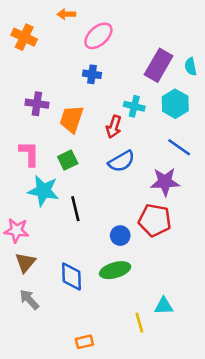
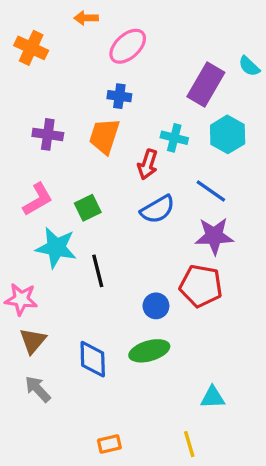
cyan semicircle: (191, 67) -> (249, 66), moved, turned -36
orange trapezoid: (72, 119) -> (104, 136), moved
blue line: (179, 147) -> (211, 191), moved
pink L-shape: (29, 154) -> (38, 199), turned 60
yellow line: (139, 323) -> (189, 444), moved

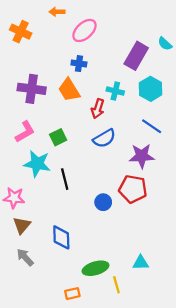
purple cross: (48, 134) -> (32, 89), size x1.4
orange trapezoid: (104, 136) -> (69, 90), turned -50
blue line: (211, 191) -> (152, 126), moved
green ellipse: (149, 351) -> (95, 268), moved
yellow line: (189, 444) -> (116, 285), moved

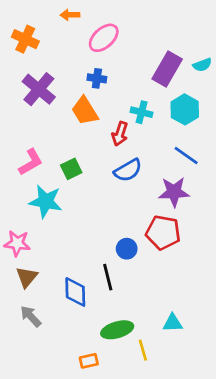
cyan semicircle: (165, 44) -> (202, 65), moved, turned -64
purple cross: (32, 89) -> (39, 89), moved, turned 32
black line: (65, 179) -> (108, 277), moved

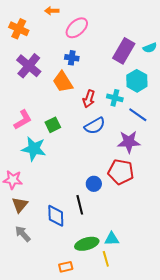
cyan cross: (142, 112) -> (115, 98), moved
cyan triangle: (173, 323) -> (112, 239), moved

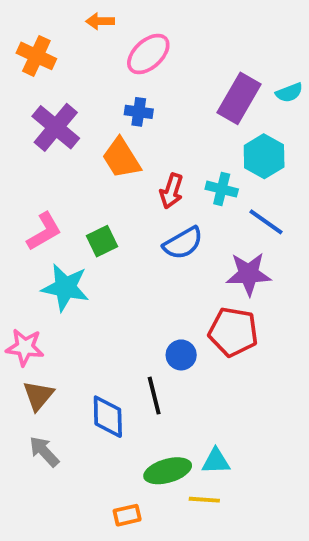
yellow line: (106, 259) -> (204, 500), turned -70

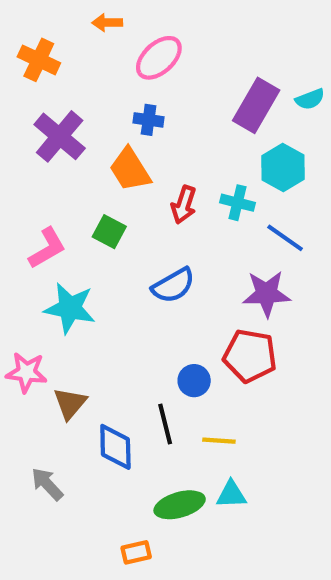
green square: (102, 241) -> (109, 232), moved, turned -36
blue semicircle: (183, 243) -> (173, 285), moved
brown triangle: (38, 396) -> (70, 403), moved
yellow line: (204, 500) -> (219, 441), moved

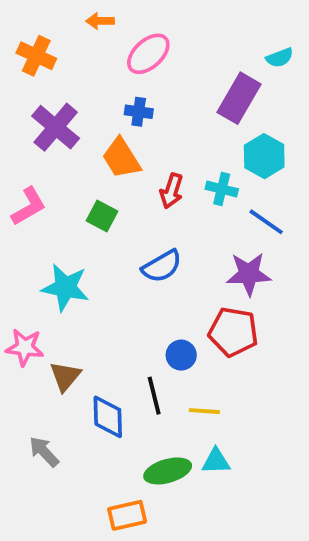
cyan semicircle: (310, 99) -> (280, 58), moved
pink L-shape: (47, 248) -> (29, 206), moved
orange rectangle: (136, 552) -> (127, 515), size x1.4

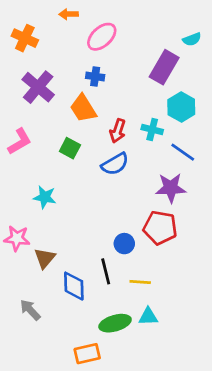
blue semicircle: (162, 266) -> (115, 164), moved
cyan star: (65, 287) -> (45, 197), size x0.7

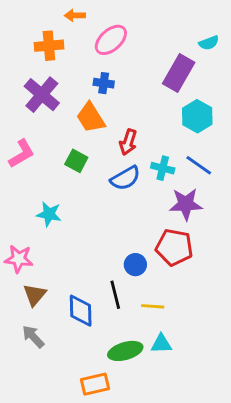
orange cross: (25, 38) -> (49, 46), moved, turned -30
cyan cross: (152, 130) -> (163, 168), moved
brown triangle: (45, 258) -> (35, 295), moved

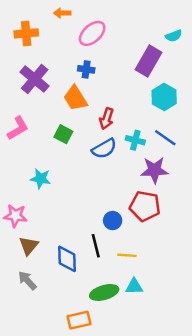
orange cross: (49, 46) -> (26, 33), moved

